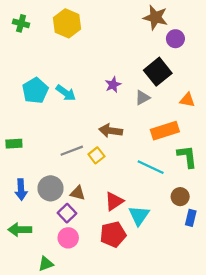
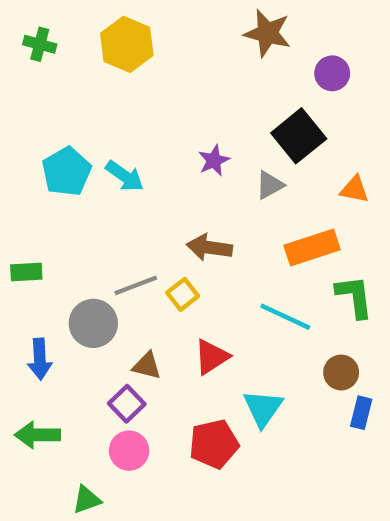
brown star: (155, 17) -> (267, 33), moved
gray circle: (50, 188) -> (93, 323), moved
red triangle: (114, 201) -> (212, 357), moved

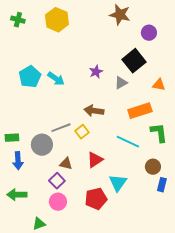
green rectangle: (26, 272) -> (12, 138), moved

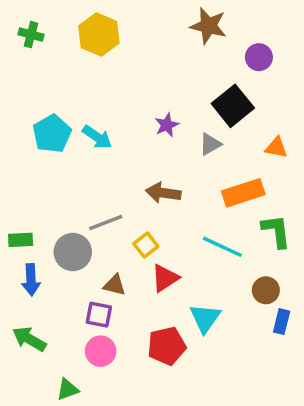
yellow square: (82, 132) -> (146, 245), moved
purple square: (57, 181) -> (99, 315), turned -35
green arrow: (17, 195) -> (29, 339), turned 30

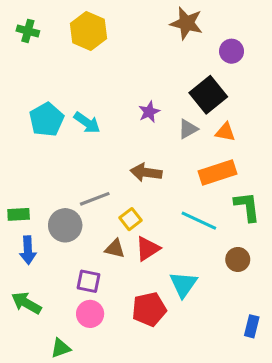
orange triangle: (276, 148) -> (225, 132), moved
brown triangle: (115, 285) -> (115, 249), moved
blue rectangle: (282, 322) -> (252, 326), moved

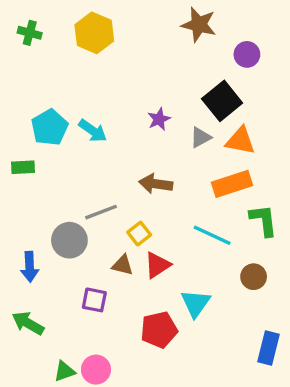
orange triangle: (225, 132) -> (240, 141), size x1.4
green rectangle: (19, 214) -> (23, 167), moved
pink circle: (90, 314) -> (96, 370), moved
blue rectangle: (252, 326) -> (268, 348), size x1.4

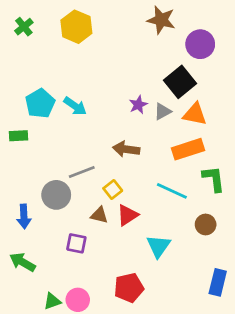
green cross: (30, 33) -> (24, 27), turned 36
purple circle: (247, 54) -> (200, 44), size x1.4
purple star: (159, 119) -> (138, 105), moved
red pentagon: (159, 330) -> (129, 288), moved

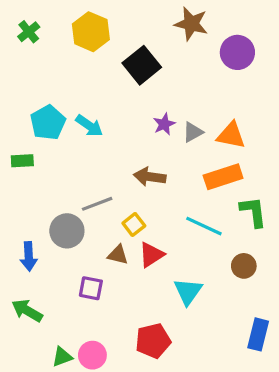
black square: (180, 82) -> (142, 65), moved

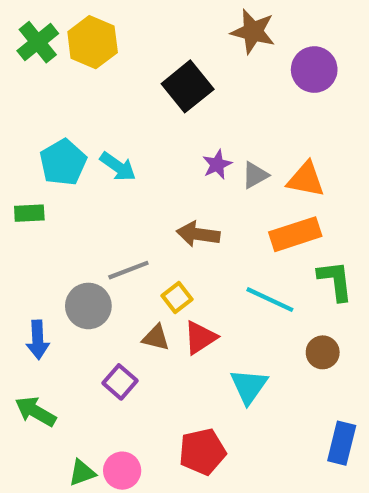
green cross: (29, 32) -> (38, 42), size x1.4
yellow hexagon: (91, 32) -> (93, 42), moved
purple square: (91, 288) -> (120, 382), turned 30

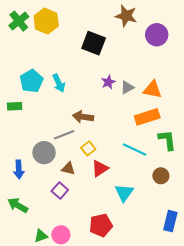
black square: (188, 86) -> (94, 43), turned -30
cyan arrow: (118, 167) -> (59, 83), turned 30
brown arrow: (198, 234) -> (83, 117), moved
brown triangle: (156, 338) -> (68, 168), moved

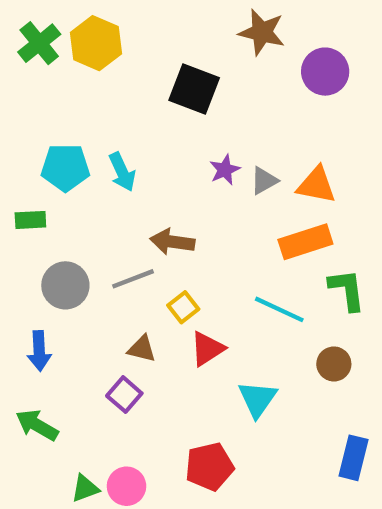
cyan pentagon: (31, 81) -> (65, 168), turned 30
gray circle: (44, 153) -> (65, 285), moved

